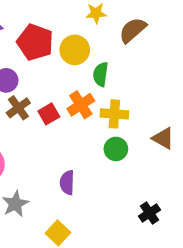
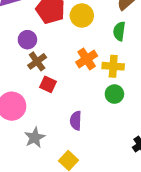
green semicircle: (101, 74) -> (119, 31), moved
red square: (49, 114) -> (48, 84), moved, turned -35

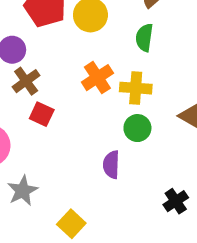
purple semicircle: (76, 121) -> (111, 165), moved

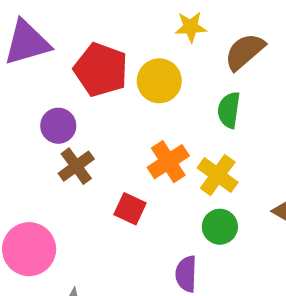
yellow cross: (136, 88) -> (218, 175), turned 32
red square: (42, 114) -> (130, 209), moved

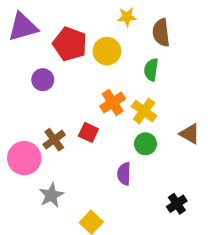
brown semicircle: (245, 52) -> (161, 33), turned -56
brown cross: (76, 166) -> (54, 140), moved

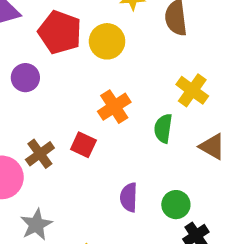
green semicircle: (151, 70) -> (163, 128), moved
yellow cross: (144, 111) -> (192, 90), moved
green circle: (145, 144) -> (176, 205), moved

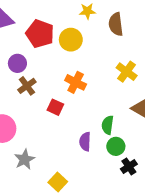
orange cross: (114, 107) -> (76, 82), turned -30
green semicircle: (163, 128) -> (108, 125), moved
brown cross: (40, 154) -> (27, 86), moved

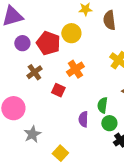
red pentagon: (40, 34) -> (48, 43), moved
purple circle: (17, 63) -> (22, 43), moved
orange cross: (76, 82) -> (75, 69), turned 30

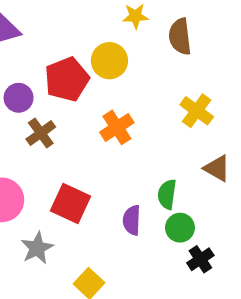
purple circle: (22, 43) -> (19, 98), moved
red pentagon: (48, 43) -> (67, 79), turned 30
red square: (58, 90) -> (70, 204), moved, size x1.5

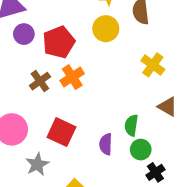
yellow circle: (109, 61) -> (106, 29), moved
purple circle: (19, 98) -> (24, 34), moved
orange cross: (117, 127) -> (72, 77), moved

